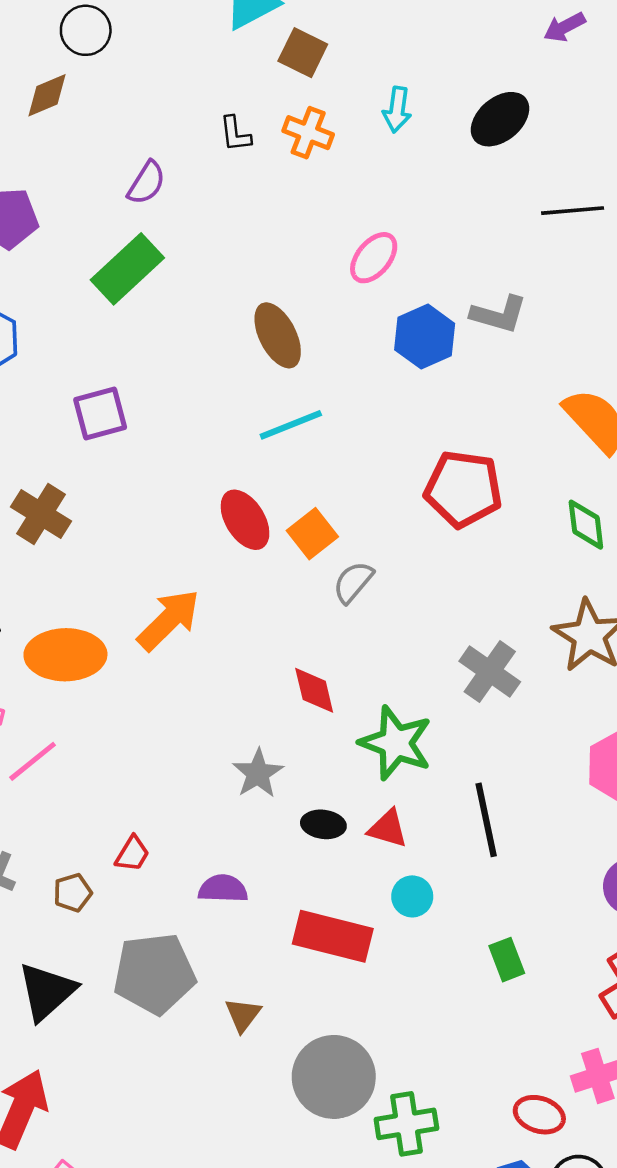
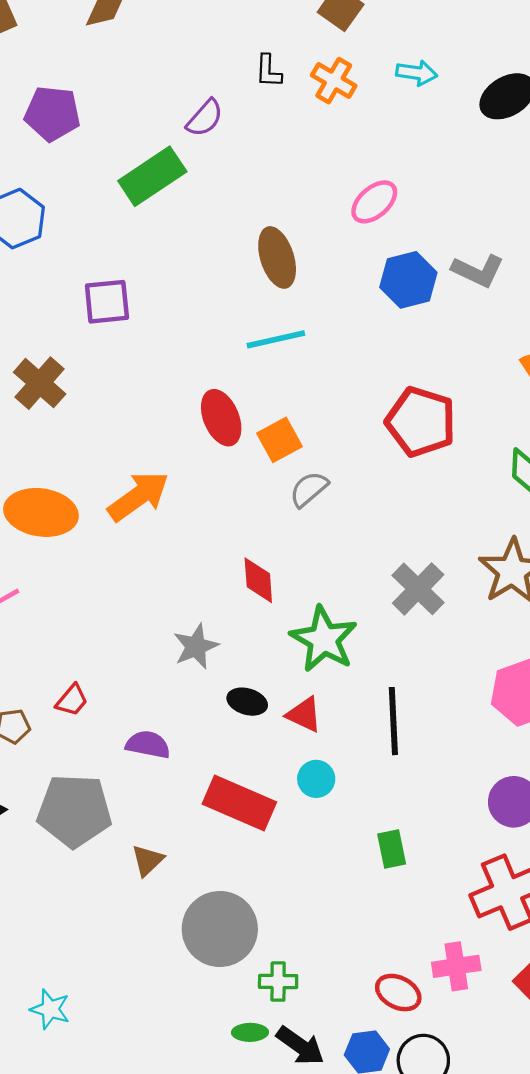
cyan arrow: (397, 110) -> (417, 73), turned -99
purple semicircle: (146, 183) -> (205, 118), moved
green cross: (406, 1124) -> (278, 982), size x0.7

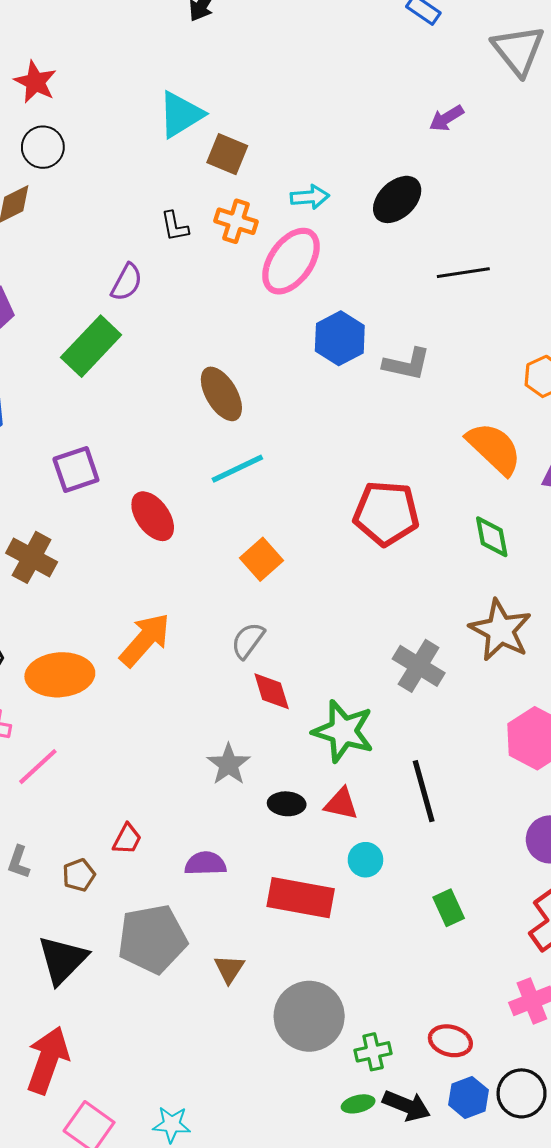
pink ellipse: (374, 202) -> (291, 261), moved, size x1.5
blue hexagon: (408, 280) -> (340, 338), moved
red ellipse: (221, 418) -> (153, 516), moved
gray semicircle: (309, 489) -> (248, 640), moved
red ellipse: (398, 993) -> (450, 1041), moved

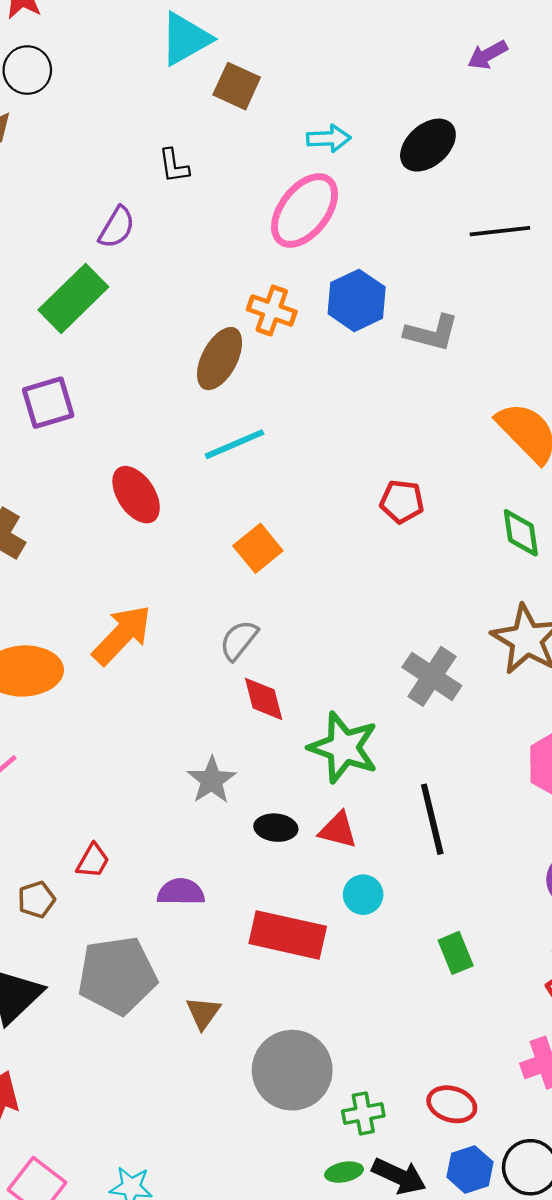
orange cross: (236, 221) -> (272, 311), moved
brown ellipse: (221, 394) -> (220, 359), turned 56
purple square: (76, 469) -> (48, 403), moved
red pentagon: (386, 513) -> (402, 502), size x0.6

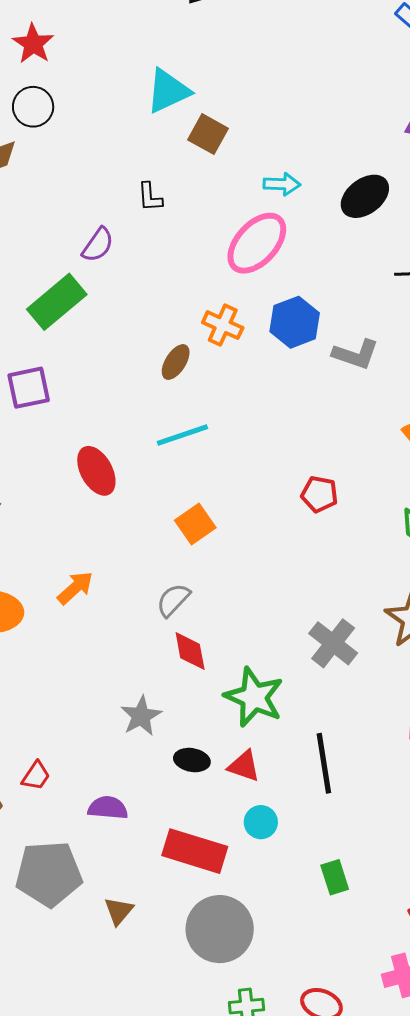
brown ellipse: (220, 359) -> (176, 362), size x0.7
orange arrow: (122, 635) -> (75, 588), size x0.7
gray circle: (292, 1070) -> (220, 929), moved

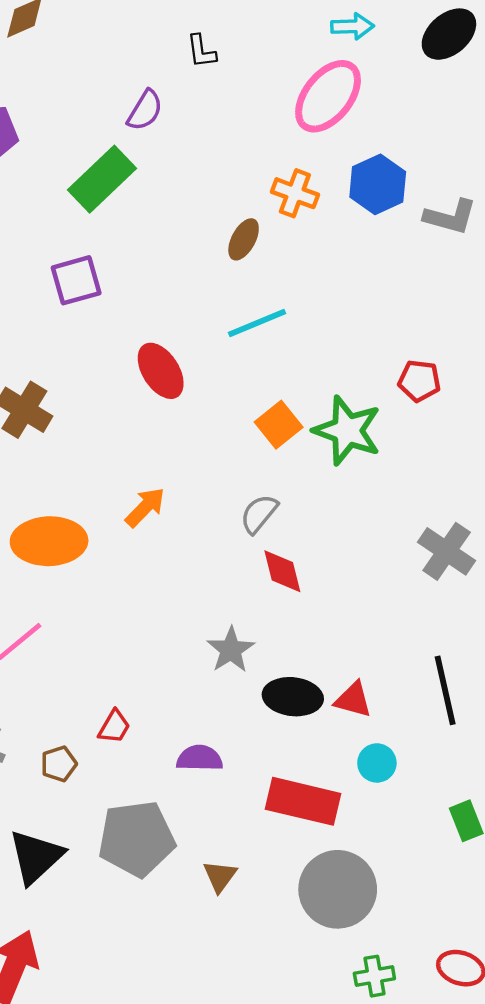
green star: (254, 697) -> (347, 431), moved
black ellipse: (192, 760) -> (293, 697), size x1.4

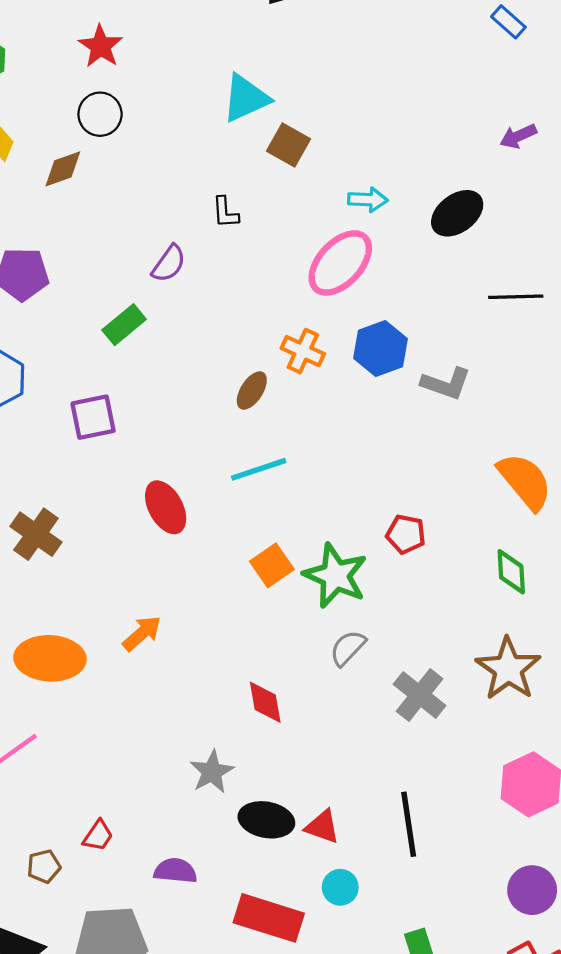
green rectangle: (102, 179) -> (124, 325), size x0.7
gray semicircle: (259, 514) -> (348, 648), moved

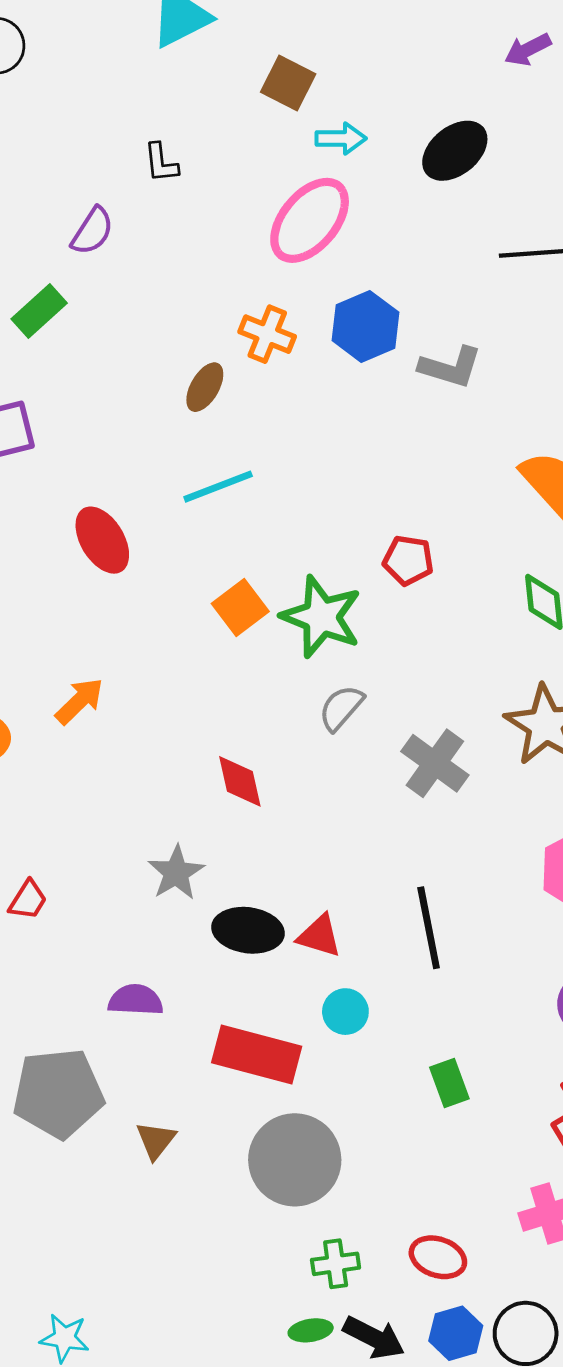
brown square: (288, 145) -> (288, 83), moved
red trapezoid: (98, 836) -> (28, 900), moved

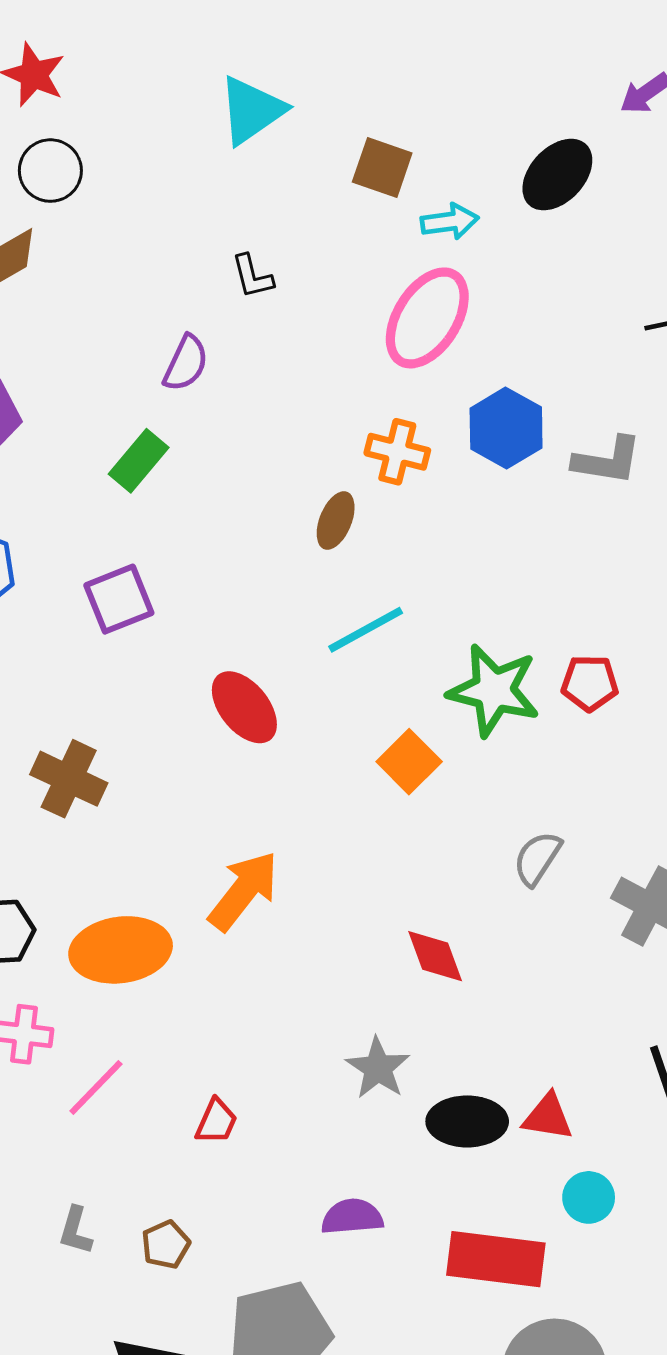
black ellipse: (455, 151) -> (557, 175), moved
green star: (321, 617) -> (494, 690), moved
orange arrow: (79, 701) -> (243, 891), size x1.4

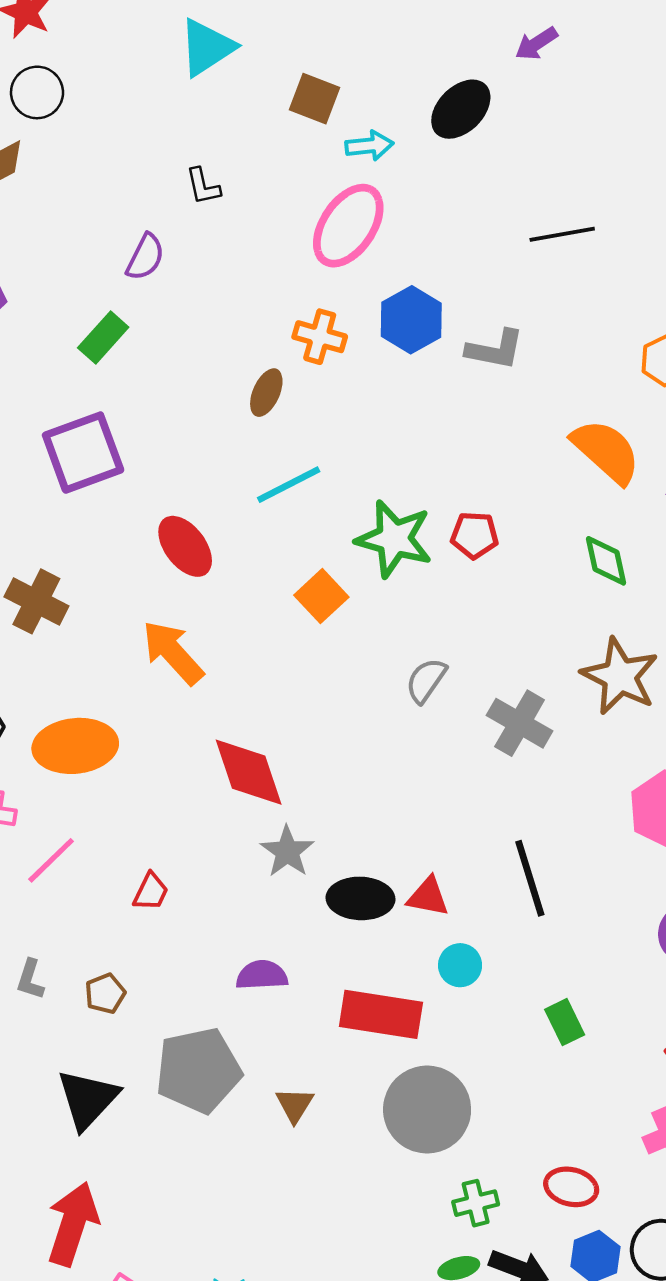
purple square: (119, 599) -> (83, 453), size x1.4
orange arrow: (243, 891) -> (173, 652), moved, turned -82
red diamond: (435, 956) -> (249, 772), moved, size x1.5

